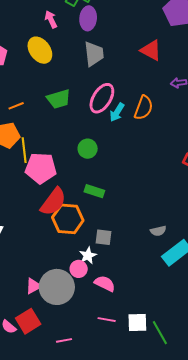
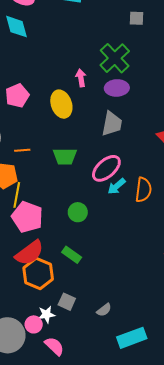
purple ellipse: (88, 18) -> (117, 88), turned 65
orange semicircle: (144, 108) -> (143, 190), turned -30
gray semicircle: (158, 231) -> (104, 310), moved, turned -42

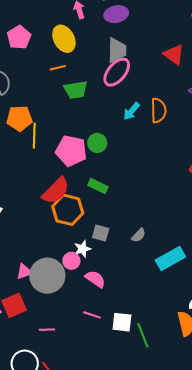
orange line: (22, 150) -> (58, 68), moved
pink ellipse: (106, 168) -> (117, 72), moved
pink pentagon: (27, 217) -> (71, 151), moved

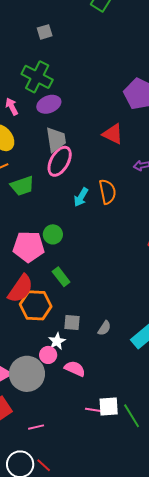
green rectangle: (98, 186) -> (61, 277), turned 36
gray semicircle: (139, 235) -> (104, 328), moved
pink line: (92, 315) -> (94, 410), moved

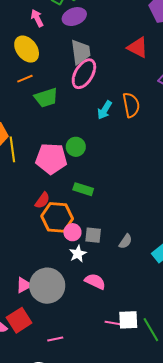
green rectangle: (61, 277) -> (83, 189), turned -36
red semicircle: (21, 289) -> (42, 200), size x0.6
pink circle: (48, 355) -> (72, 232), moved

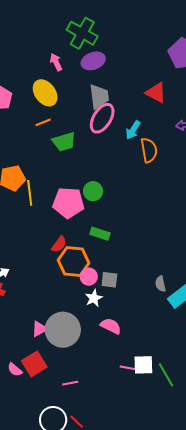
cyan arrow: (105, 110) -> (133, 130), moved
gray semicircle: (125, 241) -> (160, 284), moved, turned 133

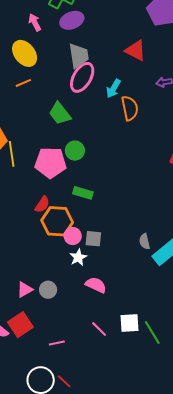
green trapezoid: (64, 142) -> (60, 114), moved, turned 70
gray circle: (63, 330) -> (48, 290), size x0.5
pink line: (129, 368) -> (99, 329), moved, turned 36

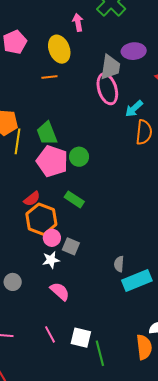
purple ellipse: (72, 20) -> (134, 51), moved
pink ellipse: (82, 77) -> (107, 89), turned -64
green trapezoid: (60, 114) -> (47, 133), moved

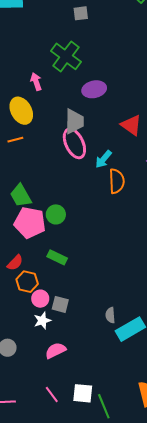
purple ellipse: (134, 51) -> (94, 89), moved
orange hexagon: (41, 219) -> (27, 282), size x0.7
pink semicircle: (60, 291) -> (56, 350), turned -60

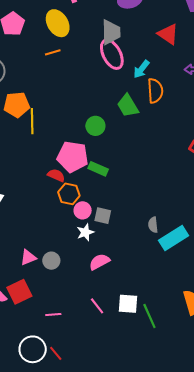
green trapezoid: (21, 196) -> (128, 106), moved
pink pentagon: (30, 223) -> (73, 157), moved
red semicircle: (15, 263) -> (56, 175), turned -108

